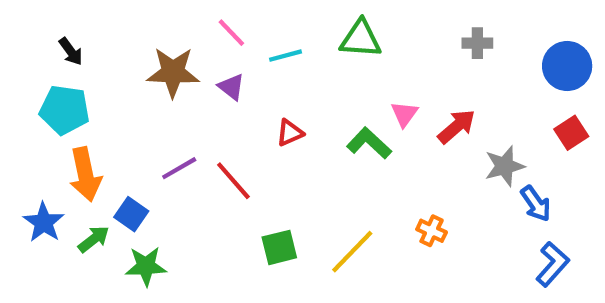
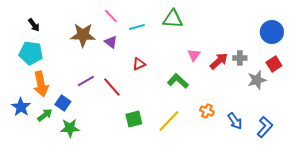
gray cross: (477, 43) -> (240, 58), moved
green L-shape: (369, 143) -> (178, 81), moved
gray star: (505, 166) -> (257, 80), moved
blue arrow: (536, 204) -> (235, 121), moved

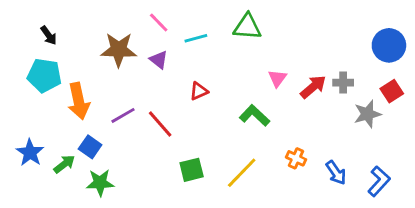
orange arrow: (41, 84) -> (79, 101), moved

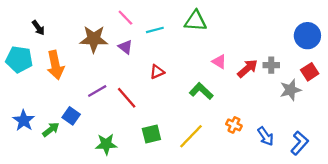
cyan pentagon: (44, 75) -> (19, 59), moved
pink triangle: (277, 78) -> (219, 62), turned -35
orange arrow: (79, 101) -> (55, 65), moved
green star: (100, 183) -> (106, 144), moved

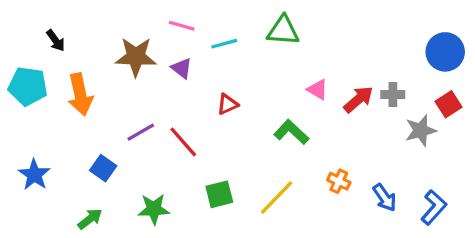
pink line: (125, 18) -> (182, 26), turned -30
green arrow: (51, 129) -> (90, 219), moved

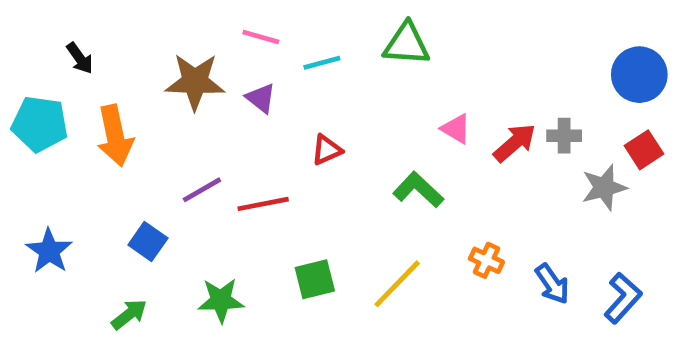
red line: (183, 142) -> (263, 204), turned -60

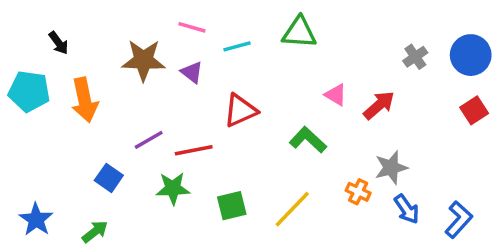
gray cross: (564, 136) -> (415, 57), moved, turned -35
red triangle: (327, 150) -> (240, 110), size x1.5
gray star: (604, 187) -> (391, 168), moved
blue star: (49, 251) -> (36, 220), moved
green star: (221, 300) -> (173, 188), moved

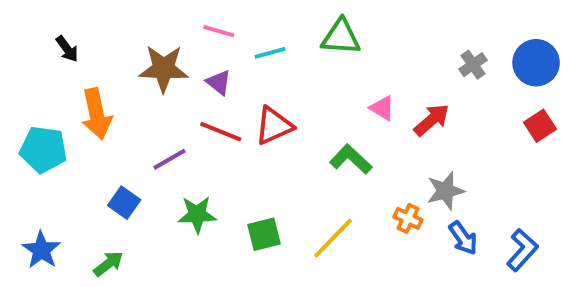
cyan pentagon: (29, 91) -> (43, 149), moved
red line: (194, 150) -> (221, 132), moved, turned 33

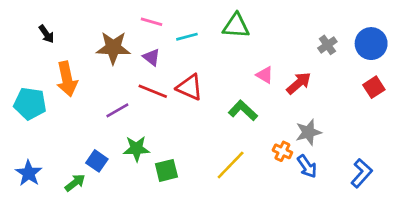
red triangle: (274, 126) -> (190, 87), turned 48
blue square: (124, 203) -> (97, 161), moved
green square: (264, 234) -> (166, 170), moved
blue arrow: (463, 238) -> (307, 166), moved

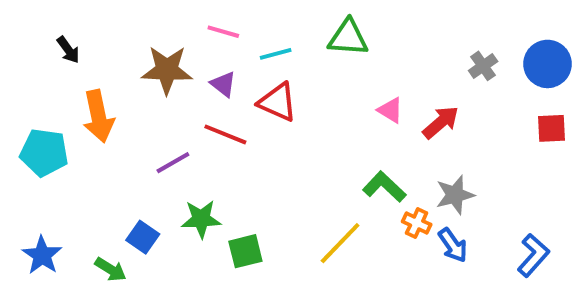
red triangle: (190, 87) -> (278, 102), moved
red square: (374, 87) -> (552, 128), turned 30
green L-shape: (243, 110) -> (384, 187), moved
green arrow: (75, 183) -> (111, 269), turned 70

